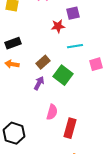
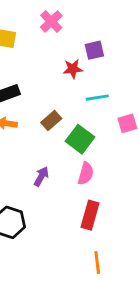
purple arrow: (39, 83) -> (41, 176), moved
pink semicircle: (52, 112) -> (86, 174), moved

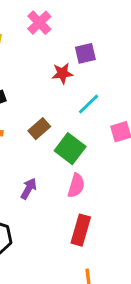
cyan line: (97, 98) -> (88, 104), turned -35

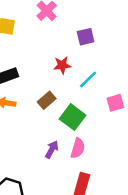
red star: (62, 73) -> (62, 65), moved
purple arrow: (29, 189) -> (52, 149), moved

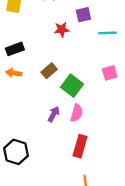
red star: (62, 65) -> (62, 30), moved
cyan line: (88, 79) -> (107, 33), moved, turned 42

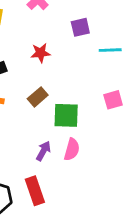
red star: (62, 30) -> (41, 53), moved
green square: (72, 86) -> (66, 115), turned -35
red rectangle: (80, 146) -> (35, 191), moved, turned -35

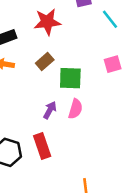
cyan line: (110, 50) -> (110, 19), turned 54
red star: (41, 53) -> (47, 22), size x1.5

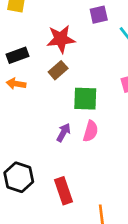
brown rectangle: (45, 61) -> (58, 70), moved
red rectangle: (42, 146) -> (63, 191), moved

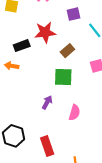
black rectangle: (17, 55) -> (22, 46), moved
brown rectangle: (58, 70) -> (67, 51), moved
pink semicircle: (91, 131) -> (74, 113), moved

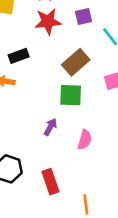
red star: (45, 32) -> (48, 22), moved
brown rectangle: (67, 51) -> (76, 62), size x1.5

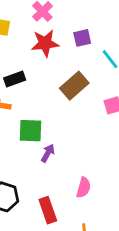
green square: (71, 95) -> (31, 131), moved
pink semicircle: (85, 140) -> (84, 188), moved

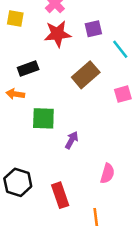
purple arrow: (48, 153) -> (72, 140), moved
pink semicircle: (84, 188) -> (107, 173), moved

